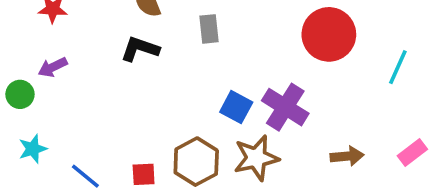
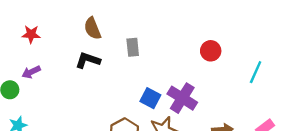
red circle: (329, 34) -> (211, 51), size x0.6

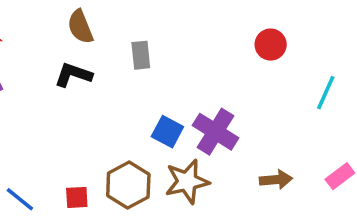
red circle: (211, 51) -> (271, 45), moved

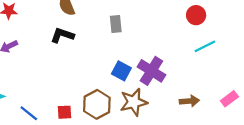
red circle: (271, 45) -> (196, 15), moved
gray rectangle: (141, 55) -> (116, 24), moved
cyan line: (326, 93) -> (205, 46), moved, turned 40

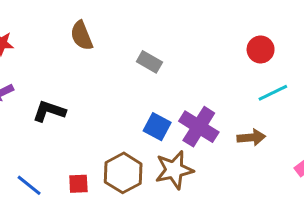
gray rectangle: (116, 24) -> (149, 62), turned -54
black L-shape: (62, 35) -> (49, 111), moved
brown arrow: (189, 101) -> (251, 137), moved

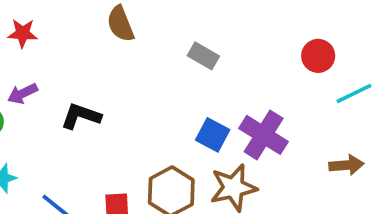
red circle: (261, 49) -> (318, 56), moved
brown arrow: (251, 137) -> (346, 165), moved

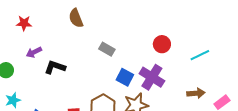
gray rectangle: (203, 56) -> (107, 49), moved
red circle: (318, 56) -> (162, 44), moved
purple arrow: (23, 94) -> (34, 52), moved

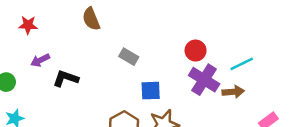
blue square: (125, 77) -> (151, 91), turned -30
purple cross: (152, 77) -> (204, 80), moved
brown arrow: (196, 93) -> (233, 92), moved

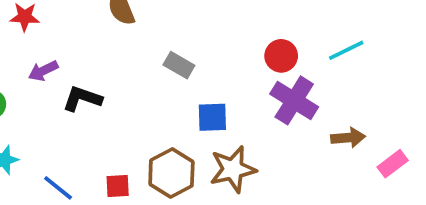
cyan line: (242, 64) -> (346, 50), moved
brown arrow: (233, 92) -> (348, 138), moved

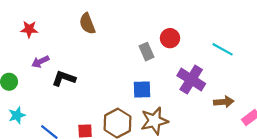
cyan line: (346, 50) -> (223, 49), turned 55
red circle: (281, 56) -> (170, 38), moved
gray rectangle: (179, 65) -> (147, 52), moved, turned 36

